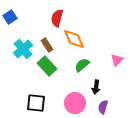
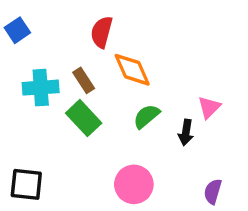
cyan cross: (23, 49) -> (41, 88), turned 36
black arrow: (96, 87) -> (186, 132), moved
black square: (36, 103) -> (26, 184), moved
purple semicircle: (103, 107) -> (213, 192), moved

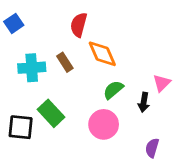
green rectangle: (84, 118) -> (51, 113), moved
black square: (26, 184) -> (21, 127), moved
pink circle: (134, 184) -> (104, 124), moved
purple semicircle: (213, 192) -> (152, 148), moved

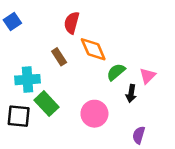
cyan cross: (32, 68) -> (28, 80), moved
green semicircle: (113, 90) -> (116, 72), moved

